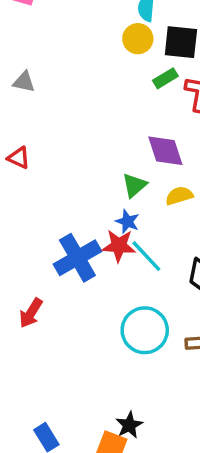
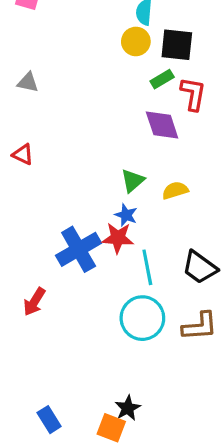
purple diamond: (165, 151) -> (162, 125), moved
cyan line: (146, 256) -> (147, 267), moved, turned 32

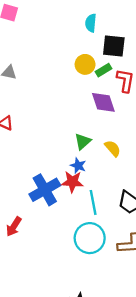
yellow circle: (136, 41) -> (85, 64), moved
yellow semicircle: (175, 190) -> (113, 148), turned 66

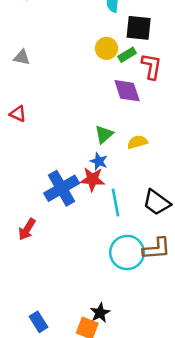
yellow semicircle: (113, 148) -> (137, 142), turned -66
cyan circle: (90, 238) -> (127, 252), moved

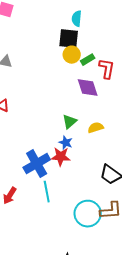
black square: (139, 28) -> (69, 39), moved
cyan line: (115, 202) -> (47, 192), moved

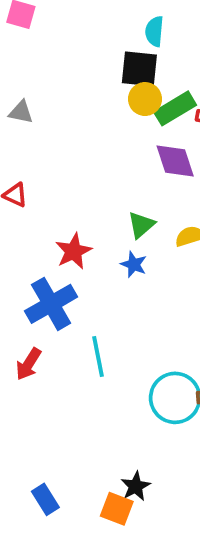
green rectangle: (88, 60) -> (175, 108), size x1.5
red star: (61, 157) -> (74, 251), moved, turned -30
blue cross: (37, 164) -> (51, 304), moved

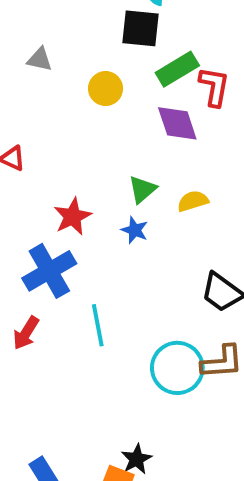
yellow circle: (145, 99) -> (106, 89), moved
gray triangle: (21, 112) -> (40, 59), moved

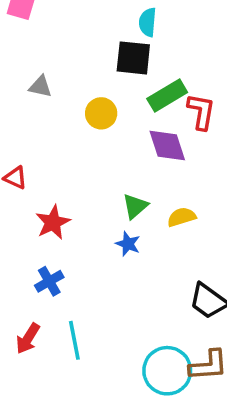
red star: (73, 217) -> (53, 222), moved
blue cross: (49, 271) -> (49, 281), size x0.6
cyan line: (98, 325) -> (74, 340), moved

